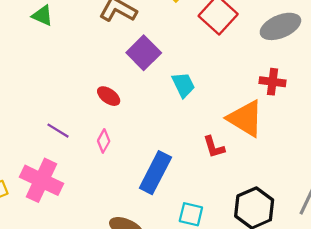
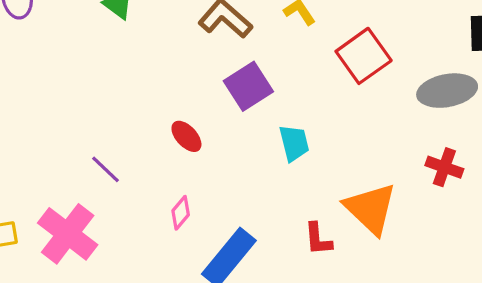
red cross: (272, 82) -> (444, 167), moved
pink diamond: (104, 141) -> (181, 213), moved

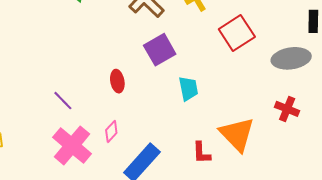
red ellipse: (186, 136) -> (117, 81), turned 30
pink cross: (68, 234) -> (72, 145), moved

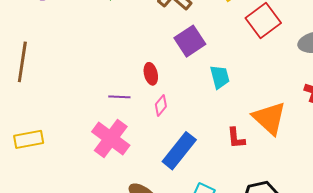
purple line: (63, 101) -> (119, 97), moved, turned -40
pink diamond: (111, 131) -> (161, 105), moved

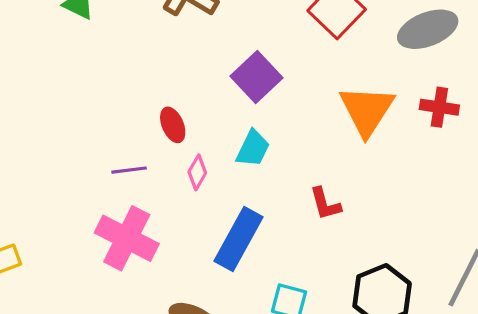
purple square: (190, 41) -> (256, 77), moved
cyan trapezoid: (220, 77) -> (253, 149), moved, turned 50
orange triangle: (269, 118) -> (367, 110), moved, turned 30

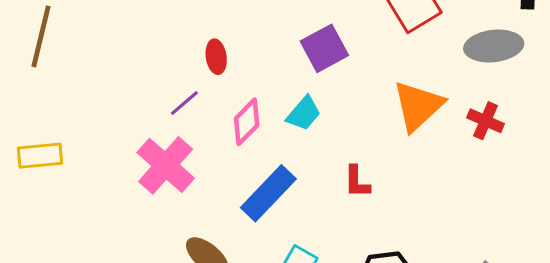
red ellipse: (173, 125) -> (216, 57), moved
purple line: (129, 170) -> (184, 103), turned -48
pink diamond: (197, 172) -> (247, 122), size x1.4

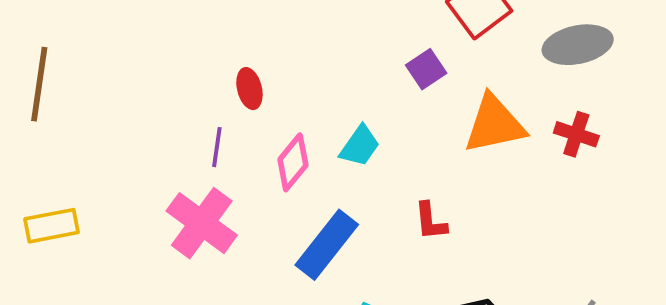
purple square: (324, 48) -> (426, 69), moved, size x0.7
purple line: (184, 103) -> (217, 147), turned -36
orange triangle: (418, 106) -> (495, 124), turned 36

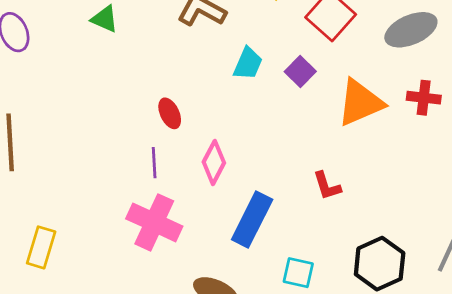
cyan trapezoid: (360, 146) -> (248, 64), moved
yellow rectangle: (52, 226) -> (41, 247), turned -51

